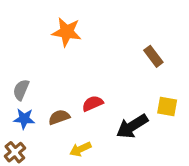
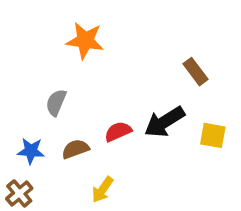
gray semicircle: (21, 90) -> (56, 102), moved
black arrow: (132, 126) -> (164, 122), moved
yellow arrow: (80, 149) -> (103, 190), turned -30

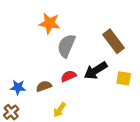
brown rectangle: (195, 72) -> (114, 41), size x1.5
gray semicircle: (56, 102) -> (66, 46), moved, size x1.5

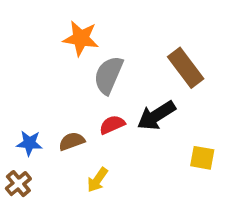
yellow square: (124, 78) -> (202, 158), moved

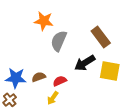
red semicircle: (112, 125) -> (60, 81), moved
blue star: (29, 143) -> (16, 78), size x1.5
yellow square: (202, 158) -> (110, 71), moved, size x1.5

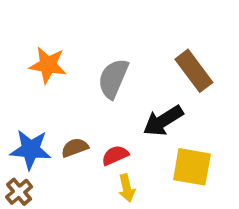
orange star: (44, 21) -> (48, 65), moved
yellow square: (110, 71) -> (192, 167), moved
yellow arrow: (53, 98) -> (127, 188), moved, turned -48

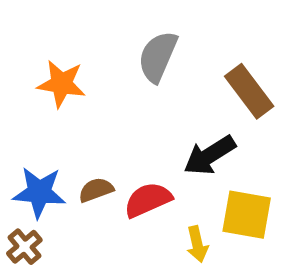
gray semicircle: (113, 78) -> (158, 57), moved
red semicircle: (115, 155) -> (148, 200), size x1.4
yellow arrow: (127, 188) -> (197, 244), moved

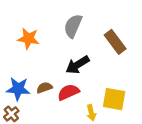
black arrow: (210, 155) -> (78, 65), moved

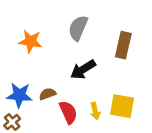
brown rectangle: (115, 42) -> (123, 45), turned 50
red semicircle: (68, 92) -> (68, 112), moved, turned 90
yellow arrow: (91, 113) -> (95, 111), moved

